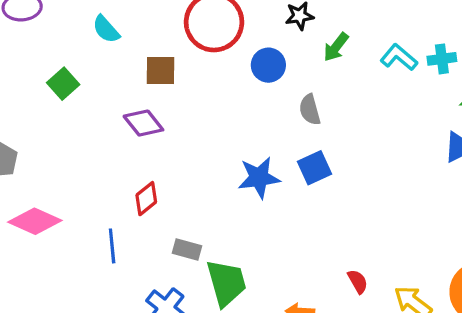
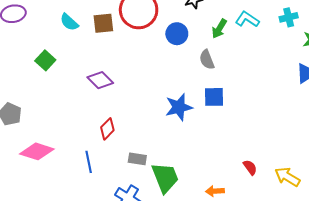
green arrow: (336, 47) -> (219, 29), moved
cyan L-shape: (399, 57) -> (247, 19), moved
brown square: (161, 71) -> (103, 23), moved
blue square: (314, 168) -> (214, 97), turned 30

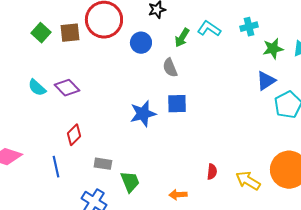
cyan semicircle: (69, 22) -> (37, 88), moved
green square: (45, 60) -> (41, 33), moved
red semicircle: (250, 167) -> (212, 172), turned 42
green trapezoid: (165, 178) -> (130, 182), size x0.7

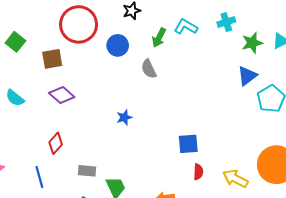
brown square: (70, 33) -> (52, 59), moved
purple diamond: (67, 88) -> (62, 95), moved
blue square: (177, 104) -> (188, 144), moved
blue star: (143, 114) -> (124, 117), size x0.6

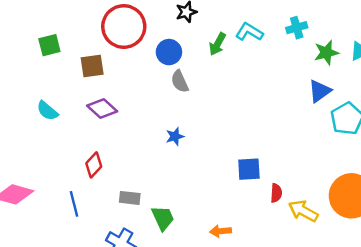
green square: (15, 42) -> (49, 45), turned 36
gray semicircle: (149, 69) -> (180, 81), moved
red semicircle: (198, 172) -> (276, 193), moved

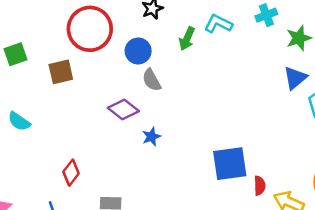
purple diamond: (102, 108) -> (123, 109), moved
blue square: (249, 169) -> (230, 164), size x1.4

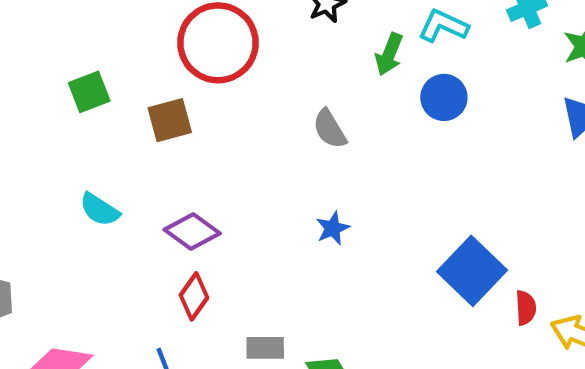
blue circle: (138, 51) -> (444, 97), moved
purple diamond: (123, 109) -> (192, 232), moved
blue square: (230, 164) -> (472, 271), turned -36

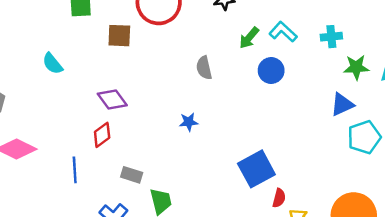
cyan semicircle: (100, 210) -> (53, 64), moved

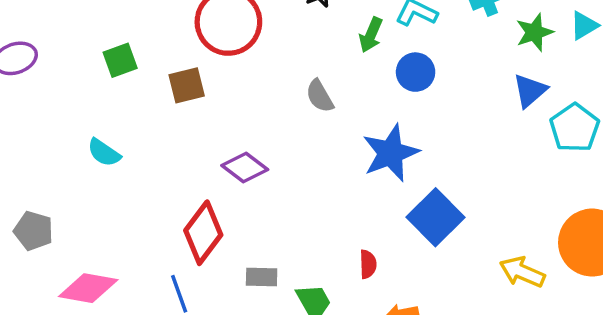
purple diamond: (112, 100) -> (245, 168), moved
blue star: (189, 122) -> (391, 153), moved, size x2.0
red diamond: (102, 135) -> (203, 233), size x1.6
red semicircle: (279, 198) -> (368, 264), moved

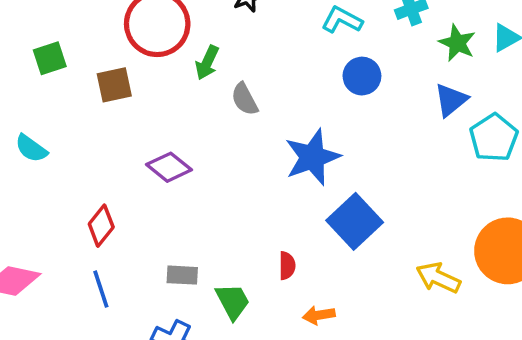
green star: (534, 32) -> (457, 43), turned -30
green arrow: (371, 35) -> (207, 63), moved
blue circle: (416, 72) -> (362, 76), moved
red diamond: (203, 233) -> (101, 226), moved, size x0.7

